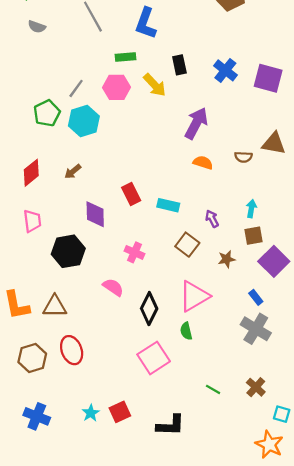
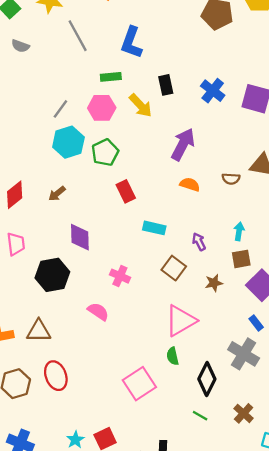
green pentagon: (47, 113) -> (105, 152), moved
red rectangle: (131, 194) -> (126, 191), moved
blue rectangle: (256, 297) -> (256, 323), moved
black diamond: (149, 309) -> (207, 379), moved

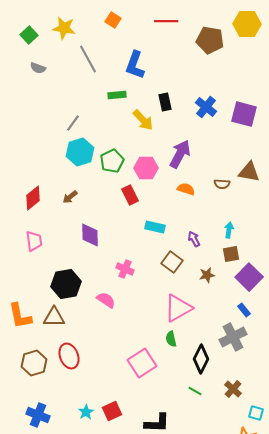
pink hexagon: (102, 108) -> (146, 168), moved
black hexagon: (52, 275) -> (66, 284), moved
gray cross: (244, 354) -> (233, 337), turned 32

